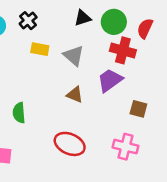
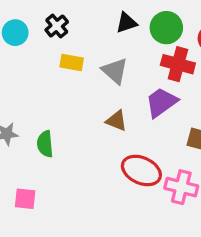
red ellipse: (70, 144) -> (141, 170), moved

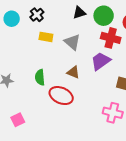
green semicircle: (45, 144) -> (40, 77), moved
red ellipse: (141, 170) -> (61, 96), moved
pink square: (25, 199) -> (18, 120), turned -32

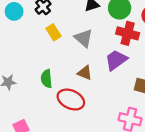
yellow rectangle: (46, 37) -> (53, 32), turned 48

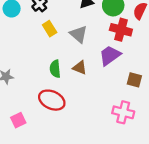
green semicircle: (47, 79) -> (55, 69), moved
red ellipse: (71, 100) -> (52, 100), moved

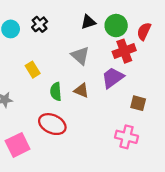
yellow rectangle: (50, 29) -> (33, 70), moved
red cross: (121, 30) -> (124, 51), turned -35
pink square: (18, 120) -> (18, 145), size x1.5

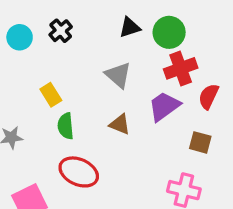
red semicircle: (144, 31) -> (209, 96), moved
green semicircle: (56, 92) -> (66, 126), moved

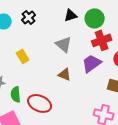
green semicircle: (66, 126) -> (16, 94), moved

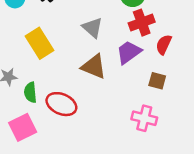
yellow rectangle: (23, 56) -> (39, 43), size x1.6
brown triangle: (65, 74) -> (94, 67), size x1.5

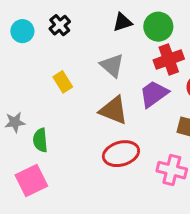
yellow rectangle: (39, 43) -> (63, 82), moved, size x0.6
red ellipse: (61, 104) -> (121, 154), moved, turned -40

